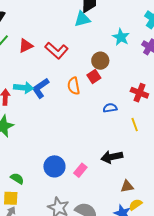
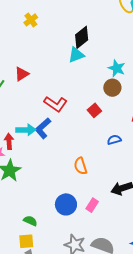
red triangle: (26, 46) -> (22, 74), moved
red L-shape: (57, 50) -> (56, 104), moved
brown circle: (100, 61) -> (112, 88), moved
orange semicircle: (74, 86) -> (80, 166), moved

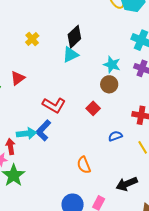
yellow cross: (31, 20) -> (32, 39), moved

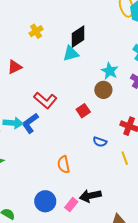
blue semicircle: (115, 136) -> (100, 142), turned -152
black arrow: (127, 184) -> (90, 196), moved

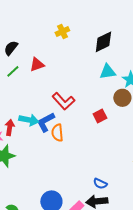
cyan triangle: (71, 54) -> (108, 72), moved
blue semicircle: (100, 142) -> (100, 184), moved
orange semicircle: (64, 164) -> (57, 133), moved

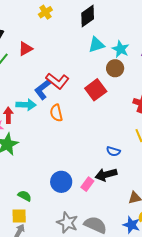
red square: (100, 116) -> (96, 90), size x1.5
blue L-shape: (46, 122) -> (43, 89), moved
blue semicircle: (100, 184) -> (113, 151), moved

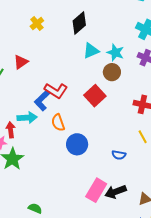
black arrow: (106, 175) -> (116, 192), moved
blue circle: (61, 182) -> (77, 144), moved
pink rectangle: (87, 184) -> (96, 190), size x1.6

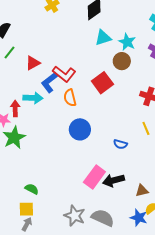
red triangle: (21, 62) -> (33, 63), moved
orange semicircle: (58, 123) -> (70, 98), moved

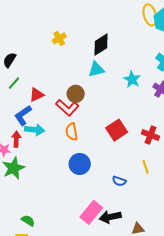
cyan triangle: (103, 38) -> (96, 69), moved
brown circle: (122, 61) -> (76, 94), moved
blue L-shape: (49, 82) -> (23, 115), moved
red square: (102, 83) -> (117, 130), moved

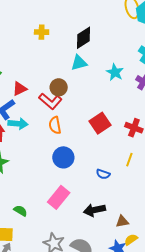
yellow cross: (59, 38) -> (42, 32), turned 32
yellow line: (146, 167) -> (129, 160), turned 40
pink rectangle: (91, 212) -> (59, 197), moved
green semicircle: (28, 221) -> (20, 211), moved

